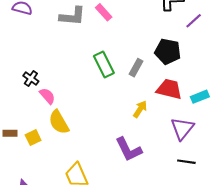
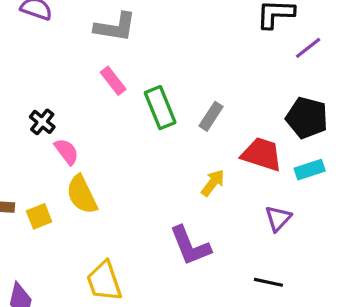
pink rectangle: (104, 12) -> (113, 81), moved
black pentagon: (168, 51) -> (307, 118), moved
purple triangle: (182, 128) -> (278, 218), size x0.7
black line: (186, 162) -> (268, 282), moved

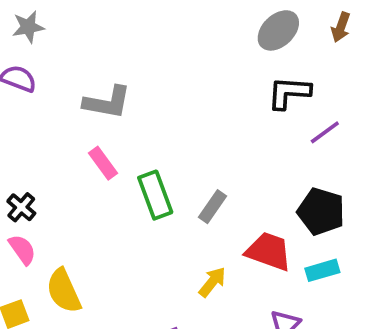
pink semicircle: (67, 151) -> (22, 250), moved

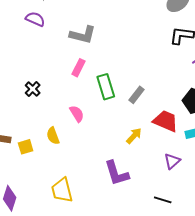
pink rectangle: (103, 163) -> (78, 68), turned 60
pink semicircle: (22, 250) -> (77, 114), moved
yellow semicircle: (64, 291) -> (53, 136), size x0.7

